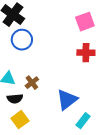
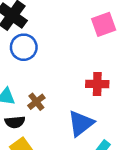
red cross: (86, 53) -> (97, 84), moved

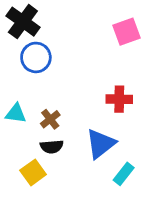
black semicircle: (15, 122) -> (52, 147), moved

